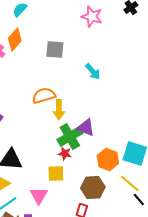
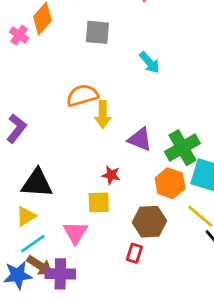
green cross: (70, 137) -> (182, 148), moved

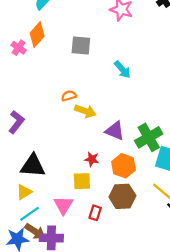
orange semicircle: (82, 95) -> (69, 96), size x0.6
yellow arrow: (103, 115) -> (85, 111), turned -70
orange hexagon: (170, 183) -> (124, 166), moved
red rectangle: (134, 253) -> (95, 213), moved

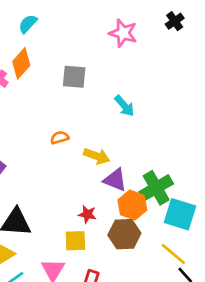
yellow arrow: (85, 111) -> (97, 156), moved
orange hexagon: (124, 166) -> (132, 205), moved
brown hexagon: (122, 196) -> (124, 234), moved

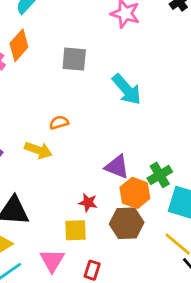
cyan arrow: (124, 106) -> (127, 89), size x1.4
yellow arrow: (97, 156) -> (38, 150), moved
green cross: (156, 188) -> (160, 175), size x0.7

